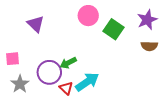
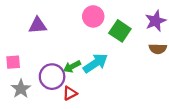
purple triangle: (36, 24) -> (38, 25), turned -48
cyan arrow: (87, 82) -> (95, 63), moved
red triangle: (66, 88) -> (70, 93), turned 48

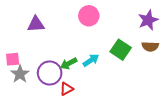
green square: (120, 31) -> (121, 50), moved
cyan arrow: (95, 63) -> (91, 60), size x0.7
gray star: (21, 89) -> (20, 74), moved

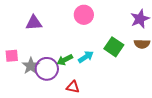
gray star: (20, 74) -> (31, 66), moved
red triangle: (67, 89) -> (73, 87), moved, turned 40

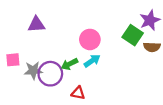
pink circle: (84, 15) -> (90, 39), moved
green square: (114, 47) -> (133, 35), moved
gray star: (31, 66) -> (33, 70), turned 30

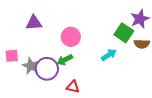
pink circle: (90, 39) -> (71, 37), moved
cyan arrow: (92, 61) -> (109, 55), moved
gray star: (33, 70) -> (31, 66), turned 30

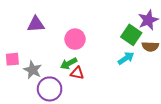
cyan arrow: (109, 55) -> (126, 58), moved
purple circle: (47, 69) -> (50, 89), moved
red triangle: (73, 87) -> (77, 73), moved

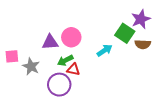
purple triangle: (36, 24) -> (50, 42), moved
cyan arrow: (126, 58) -> (105, 50), moved
purple circle: (50, 89) -> (59, 85), moved

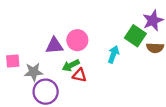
cyan arrow: (105, 50) -> (113, 54), turned -35
gray star: (31, 66) -> (34, 72), turned -30
purple circle: (59, 85) -> (46, 92), moved

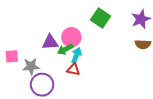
green square: (135, 36) -> (101, 18), moved
cyan arrow: (113, 54) -> (76, 55), moved
green arrow: (71, 65) -> (65, 49), moved

